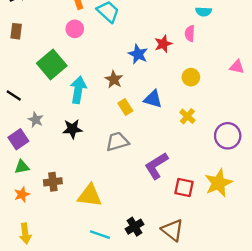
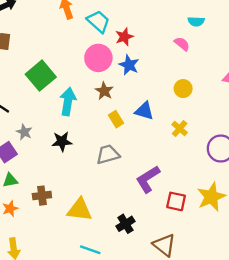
pink circle: (75, 29) -> (98, 58), moved, size x1.5
pink semicircle: (190, 33) -> (182, 44), turned 126
red star: (163, 44) -> (124, 37), moved
black cross: (135, 227) -> (125, 224), moved

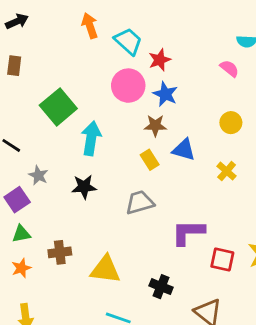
brown star: (104, 91) -> (155, 125), moved, turned -30
purple L-shape: (148, 179) -> (188, 232), turned 32
black cross: (125, 224) -> (161, 287), turned -36

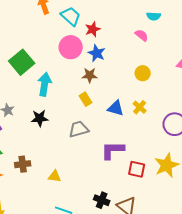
blue triangle: (184, 150) -> (116, 108), moved
yellow triangle: (105, 269) -> (55, 176), size x0.6
black cross: (161, 287) -> (102, 200), moved

